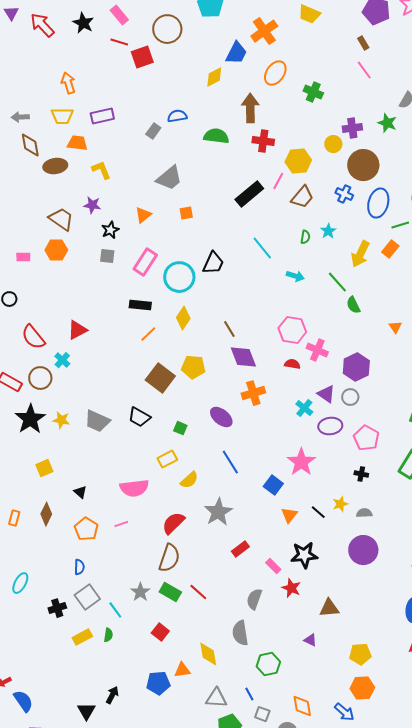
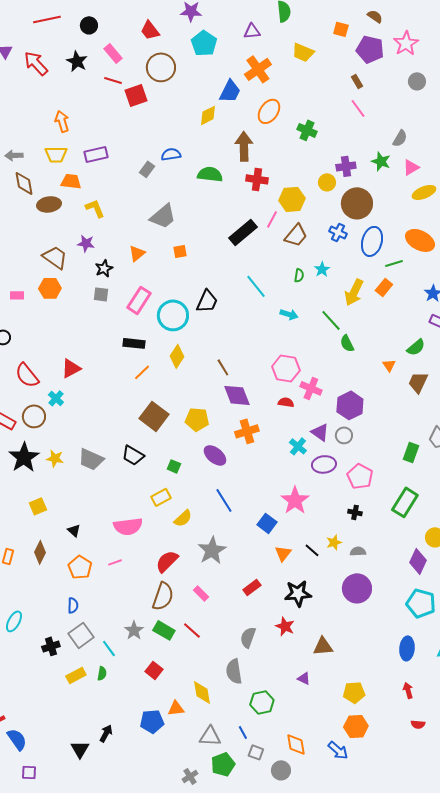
yellow pentagon: (193, 367) -> (197, 419), moved
red rectangle: (240, 549) -> (252, 587), moved
pink rectangle: (273, 566) -> (201, 593), moved

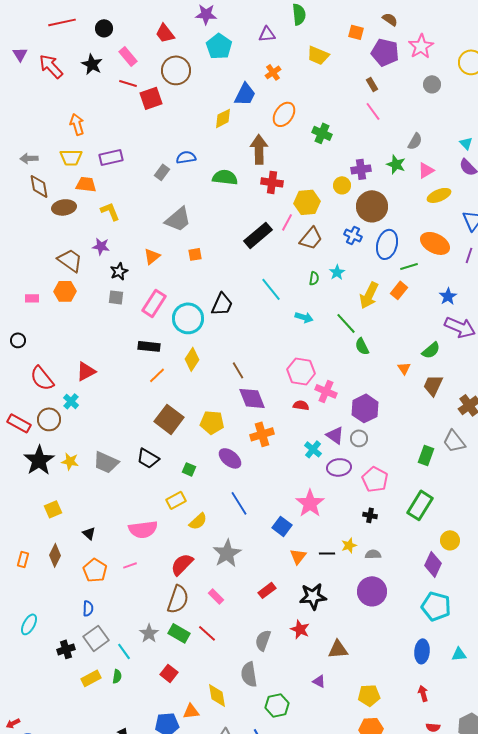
orange cross: (258, 69) -> (273, 72), size x0.6
black line: (312, 550) -> (327, 553), turned -42

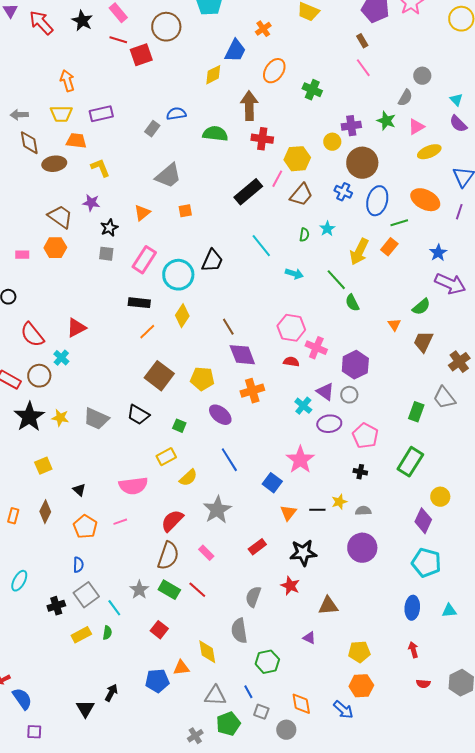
gray circle: (432, 84) -> (422, 76), moved

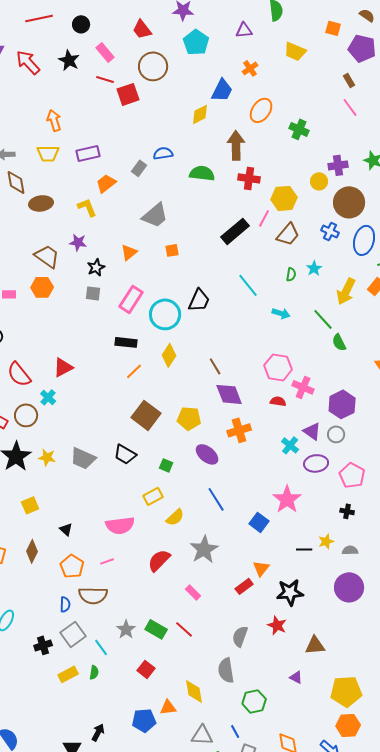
orange trapezoid: (76, 141) -> (106, 183), moved, turned -45
orange triangle: (288, 513) -> (261, 568), moved
brown semicircle: (168, 556) -> (93, 595), moved, turned 72
yellow pentagon: (359, 652) -> (346, 691), size x1.4

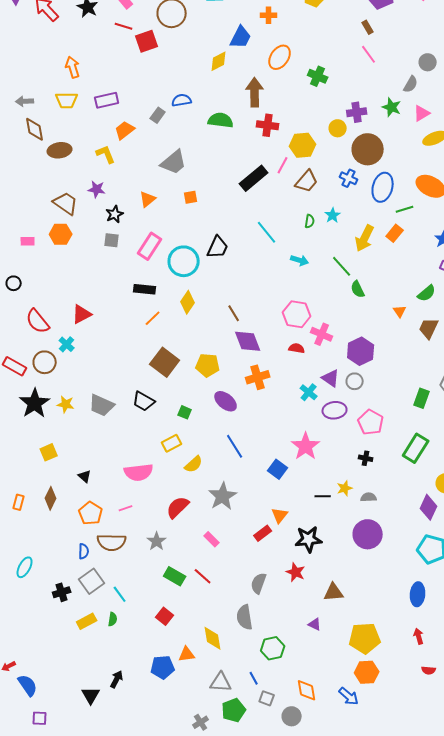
orange cross: (250, 68) -> (269, 15), turned 35
gray star: (126, 629) -> (157, 541), moved

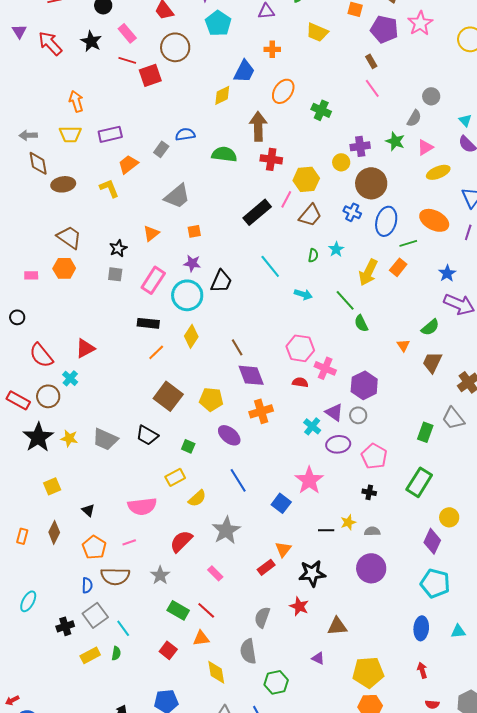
purple star: (97, 189) -> (192, 263), moved
orange triangle: (187, 654) -> (201, 638), moved

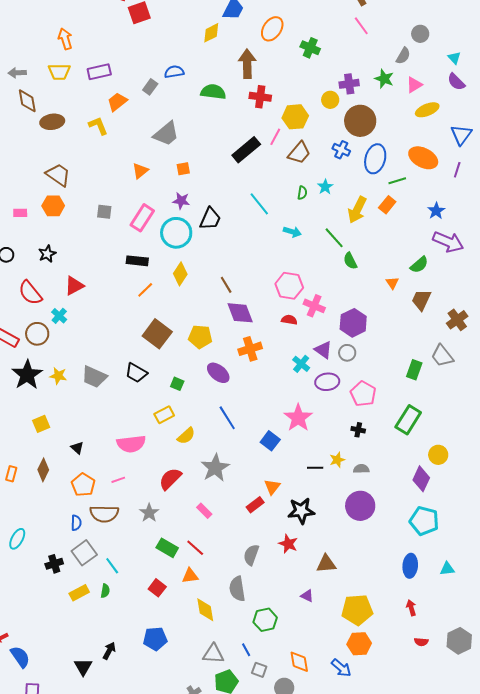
black star: (118, 248) -> (47, 254), moved

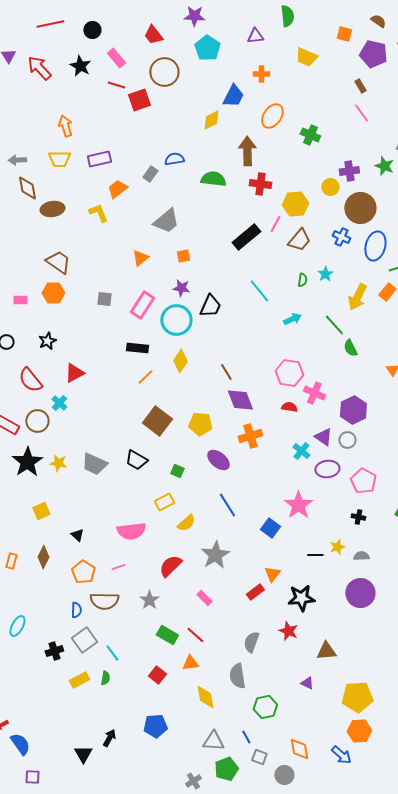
cyan arrow: (292, 232) -> (292, 319), turned -42

